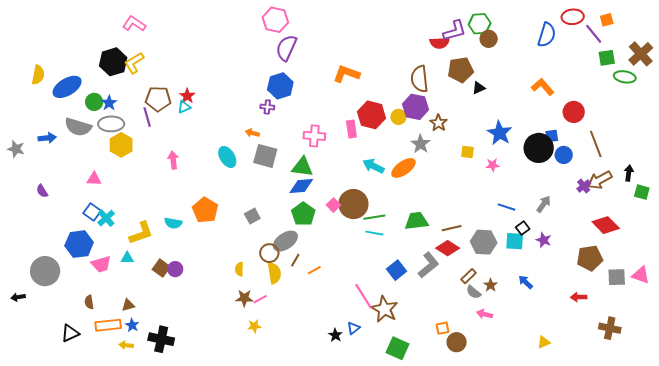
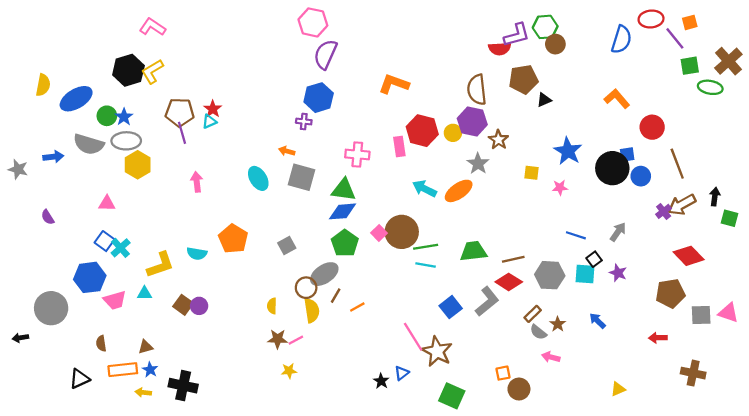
purple line: (147, 117) -> (182, 133), moved

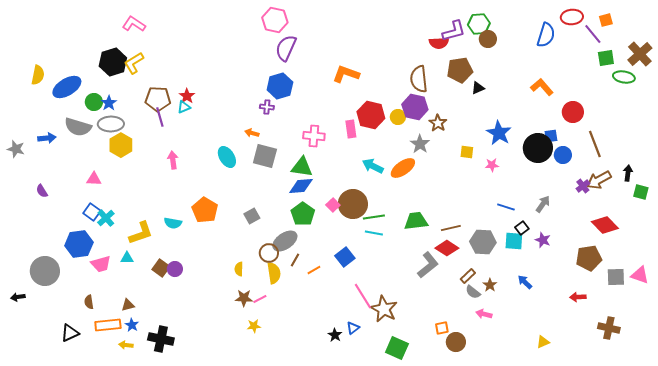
blue square: (451, 307) -> (345, 257), moved

